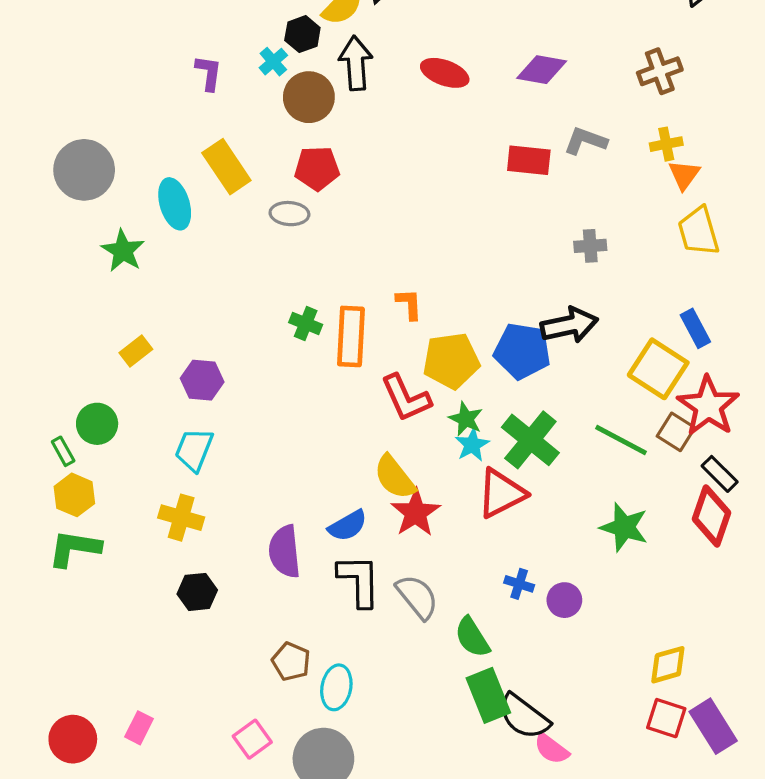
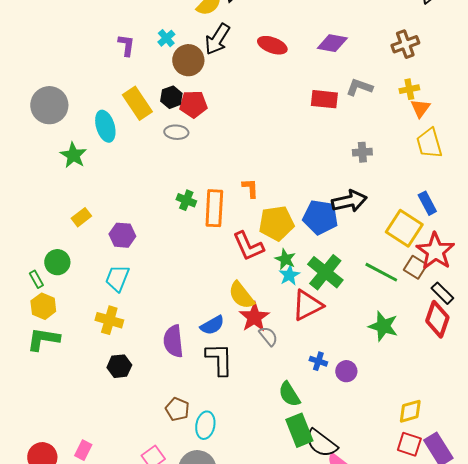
black hexagon: (302, 34) -> (171, 97), moved
black arrow: (356, 63) -> (217, 39), turned -144
gray semicircle: (417, 597) -> (268, 336), moved, size x0.7

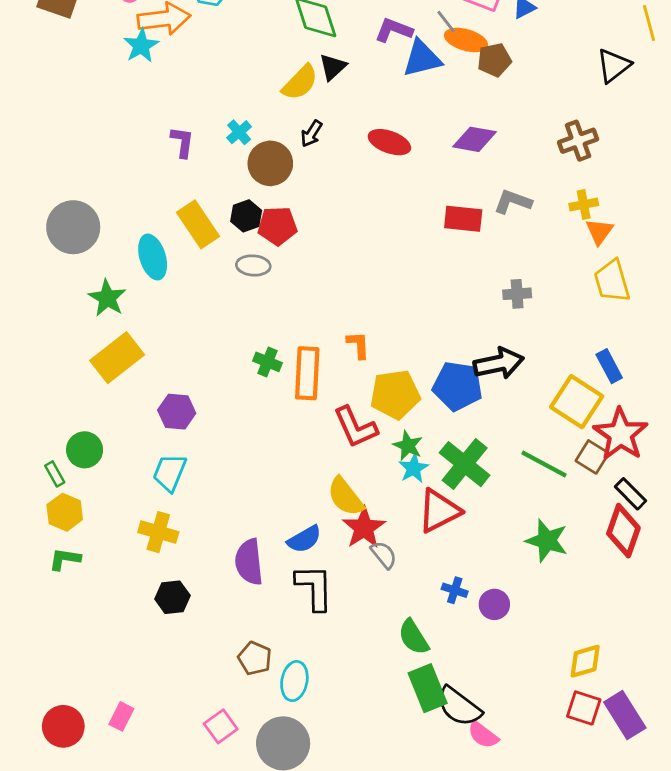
black arrow: (217, 39) -> (311, 134), size x0.6
yellow rectangle: (81, 217) -> (117, 358), moved, size x1.8
green L-shape: (43, 339) -> (65, 559), size x0.7

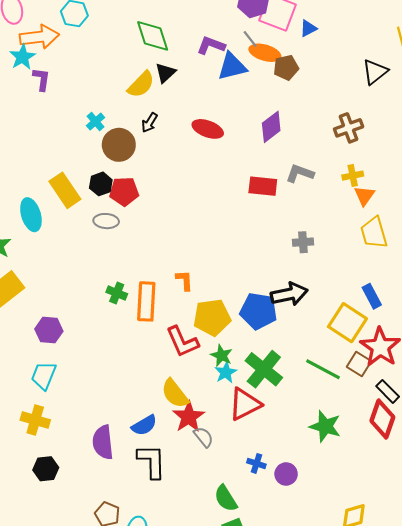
purple diamond: (475, 139) -> (271, 127), turned -48
purple L-shape: (182, 142) -> (42, 79), moved

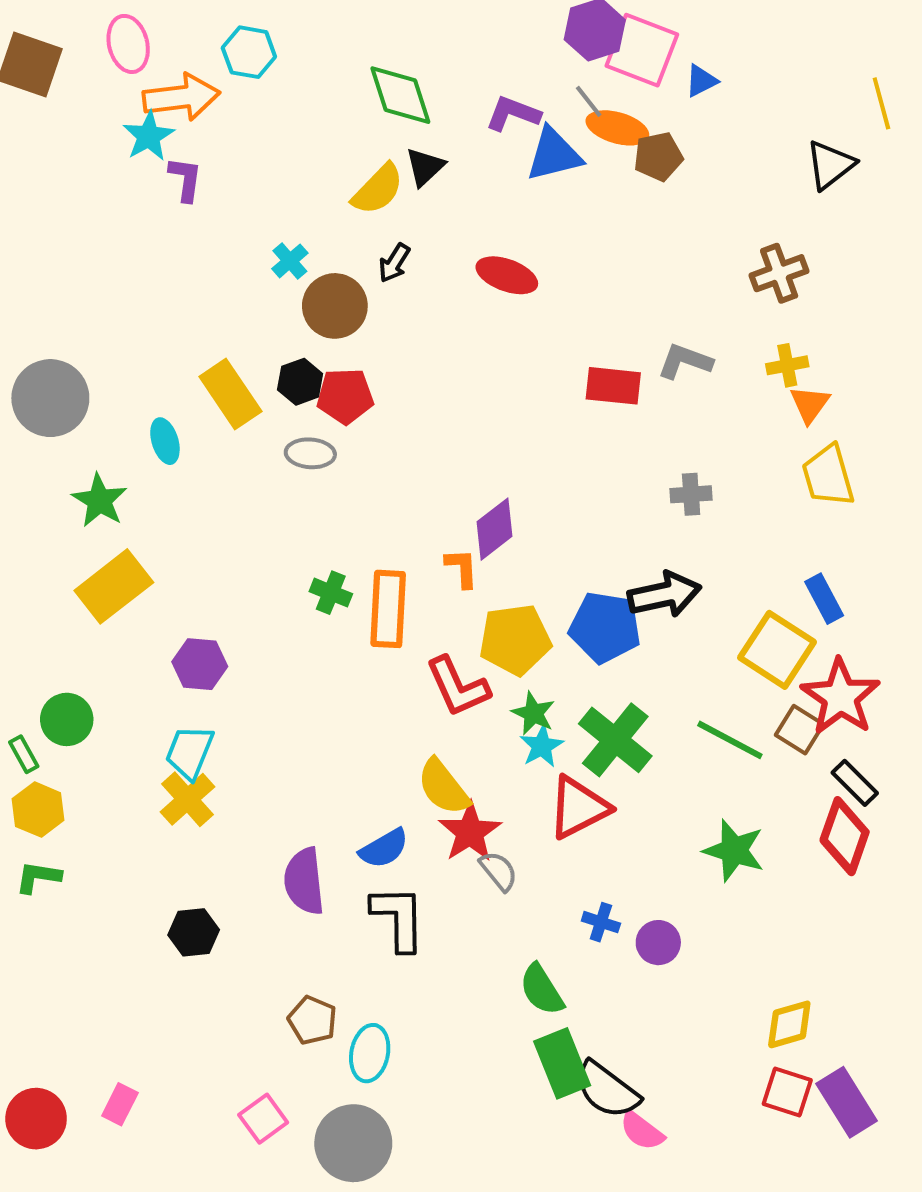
purple diamond: (271, 127) -> (495, 529), moved
cyan ellipse: (31, 215) -> (165, 441), size x0.7
yellow cross: (35, 420) -> (187, 799), moved, turned 32

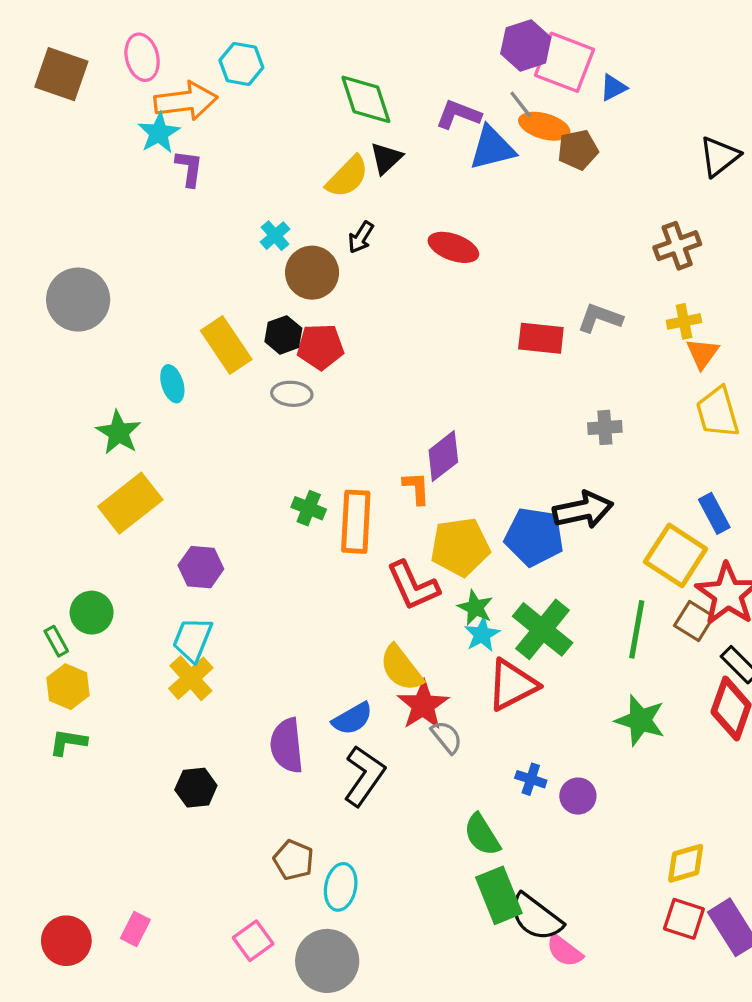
gray circle: (50, 398) -> (78, 300), moved
green line: (730, 740) -> (637, 629), turned 72
black L-shape: (398, 918) -> (364, 776), turned 36

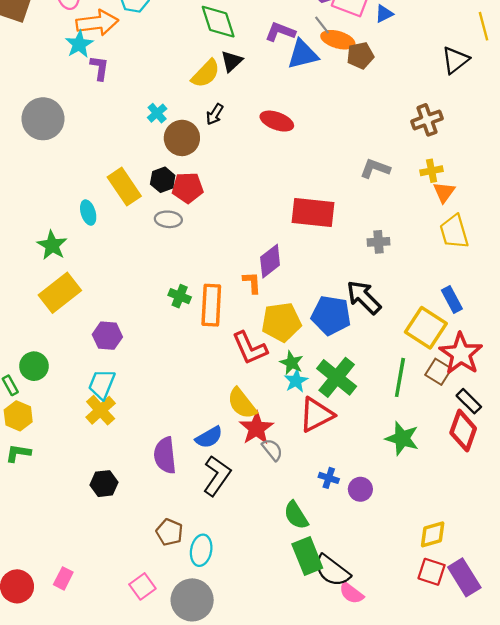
gray circle: (78, 300) -> (43, 119), moved
red rectangle: (541, 338) -> (313, 213), moved, size x1.4
black arrow: (583, 510) -> (364, 297), turned -123

